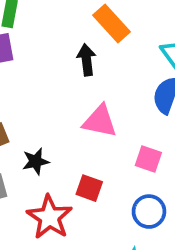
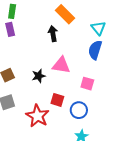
black star: (36, 161) -> (39, 76), moved
blue circle: (149, 212) -> (79, 110), moved

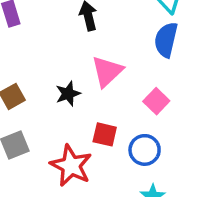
pink triangle: (61, 65) -> (107, 71), turned -48
pink square: (87, 84) -> (156, 101), turned 32

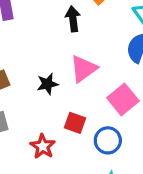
pink square: (156, 101) -> (123, 99), size x1.4
red star: (71, 166) -> (43, 146), size x0.7

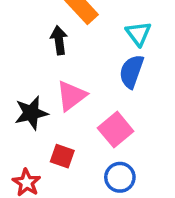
black star: (47, 84) -> (31, 113), size x1.4
blue circle: (108, 140) -> (120, 177), moved

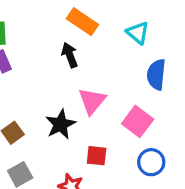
blue semicircle: (131, 71) -> (156, 75), moved

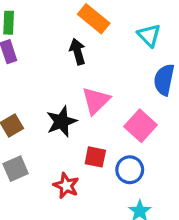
blue circle: (151, 162) -> (130, 170), moved

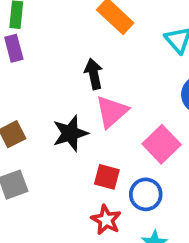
black arrow: (78, 52) -> (94, 74), moved
red star: (66, 186) -> (106, 220), moved

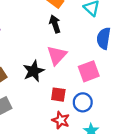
black arrow: (94, 74) -> (55, 24), moved
pink square: (162, 144) -> (89, 71), turned 30

